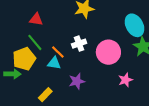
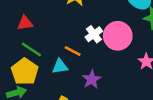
white cross: (79, 44) -> (94, 34), moved
orange line: (58, 52) -> (73, 51), moved

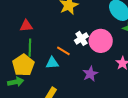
green line: (31, 49) -> (30, 48), turned 54
purple star: (92, 79) -> (90, 74), moved

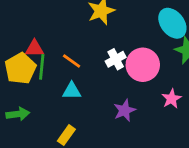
red triangle: (26, 26) -> (34, 48), moved
orange line: (63, 51) -> (72, 61), moved
yellow pentagon: (23, 65) -> (20, 68), moved

